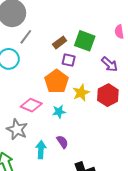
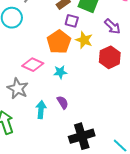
yellow star: (81, 93) -> (84, 40), moved, turned -30

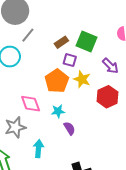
pink diamond: (33, 65) -> (31, 104), turned 45
gray star: (18, 88) -> (15, 127), turned 30
purple semicircle: (63, 102) -> (69, 128), moved

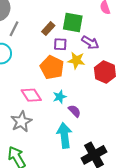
purple arrow: (110, 66) -> (90, 43), moved
cyan arrow: (38, 149) -> (64, 135), moved, size x1.4

